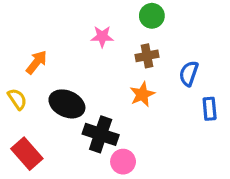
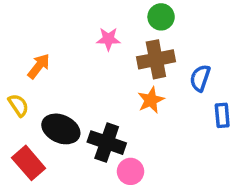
brown cross: (147, 56) -> (156, 59), size x1.5
black ellipse: (67, 104) -> (61, 129), moved

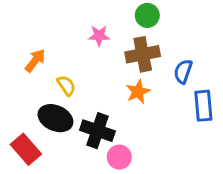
yellow semicircle: (18, 105) -> (66, 85), moved
blue rectangle: (222, 115) -> (203, 106), size x1.4

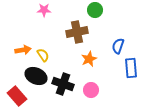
pink star: (99, 36) -> (44, 10), moved
brown cross: (143, 54) -> (77, 32), moved
orange arrow: (35, 61) -> (23, 50), moved, turned 42
pink circle: (119, 157) -> (91, 90), moved

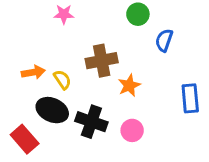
brown cross: (77, 32) -> (102, 61), moved
blue semicircle: (118, 46) -> (164, 40), moved

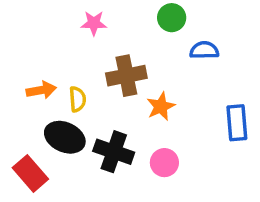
pink star: (64, 14) -> (94, 23), moved
blue semicircle: (164, 40) -> (204, 50), turned 70
yellow semicircle: (62, 80) -> (77, 99), turned 30

